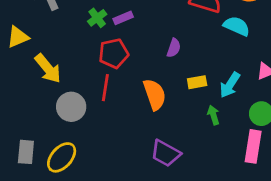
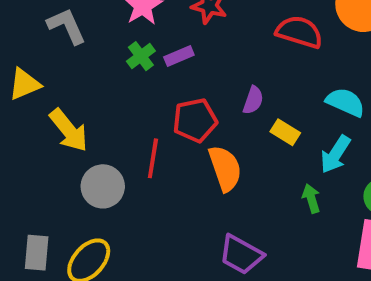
cyan semicircle: (237, 26) -> (345, 102), moved
red pentagon: (114, 53) -> (195, 120), moved
yellow rectangle: (197, 82) -> (285, 132), moved, turned 42

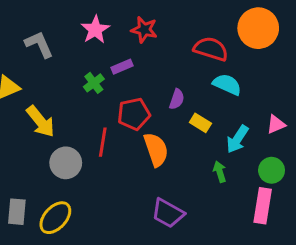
green cross: (141, 56) -> (94, 83), moved
cyan semicircle: (345, 102) -> (227, 84), moved

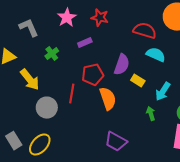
green cross: (94, 83) -> (52, 54), moved
purple semicircle: (177, 99) -> (122, 65), size x1.5
gray rectangle: (17, 212) -> (14, 141), turned -36

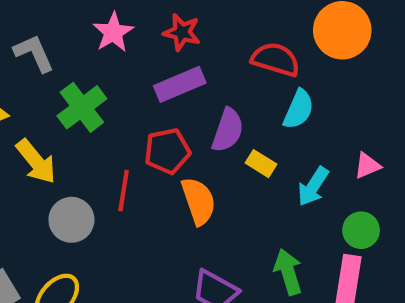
purple rectangle: (85, 43) -> (180, 84), moved, size x1.6
green cross: (52, 54) -> (82, 107), size x1.6
cyan semicircle: (156, 55) -> (299, 109), turned 90
green arrow: (151, 114) -> (288, 272), moved, size x1.5

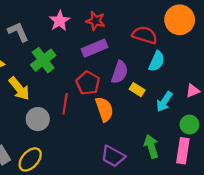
red pentagon: (167, 151) -> (88, 83), turned -30

